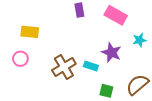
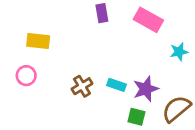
purple star: (112, 53) -> (146, 89), moved, turned 30
brown cross: (64, 67) -> (82, 86), size x0.7

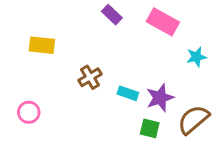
purple rectangle: (102, 13) -> (112, 15), turned -36
pink circle: (26, 76) -> (29, 112), moved
brown cross: (82, 86) -> (90, 77), moved

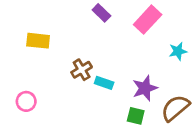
pink rectangle: (163, 22) -> (148, 20), turned -76
cyan rectangle: (128, 93) -> (104, 83), moved

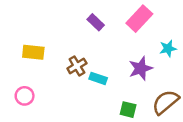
purple rectangle: (101, 13) -> (96, 22), moved
yellow rectangle: (38, 41) -> (33, 52), moved
purple star: (145, 88) -> (141, 68), moved

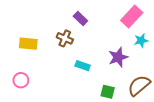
pink rectangle: (139, 19) -> (132, 16), moved
brown cross: (77, 66) -> (65, 38), moved, turned -35

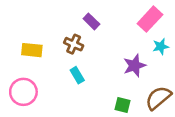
cyan rectangle: (83, 66) -> (77, 75), moved, turned 40
pink circle: (21, 80) -> (23, 92), size x1.5

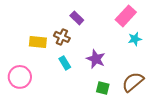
yellow rectangle: (32, 50) -> (38, 42), moved
purple star: (134, 66) -> (96, 59), moved, turned -30

